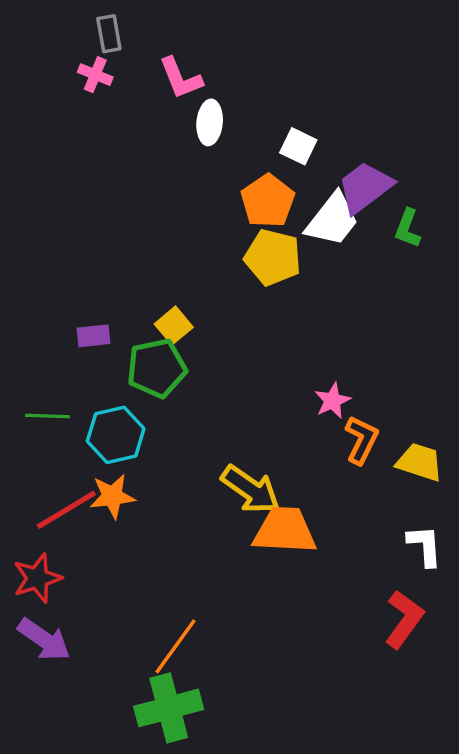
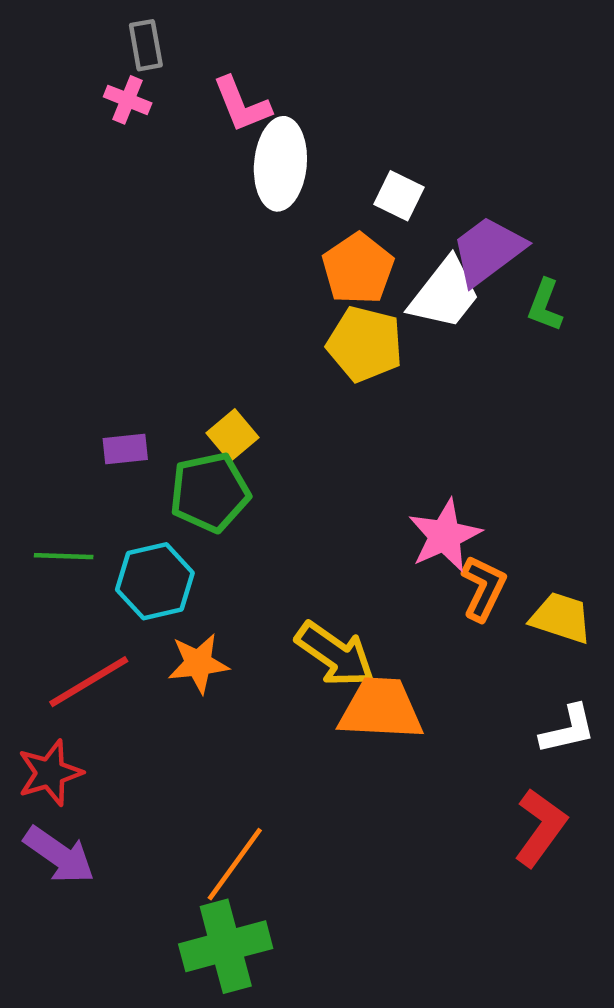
white ellipse: (210, 122) -> (280, 164), size x1.5
pink star: (332, 401) -> (445, 536), size x1.5
orange star: (112, 496) -> (198, 663), moved
white L-shape: (425, 546) -> (568, 730), turned 81

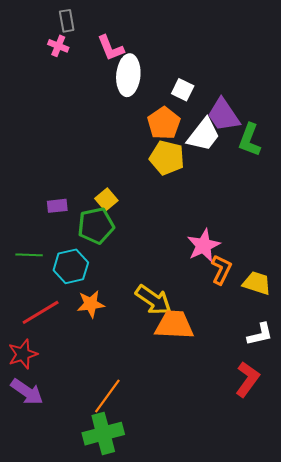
purple trapezoid: (488, 250) -> (223, 115), turned -87
green L-shape: (545, 305) -> (250, 140), size x1.4

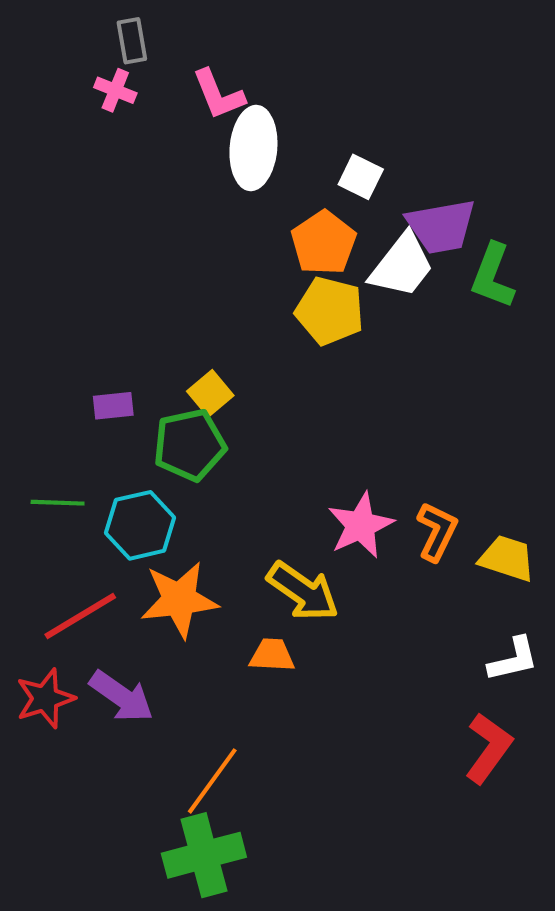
purple trapezoid: (223, 115) -> (441, 226), turned -66
pink star: (204, 245) -> (361, 525), moved
orange star: (91, 304) -> (179, 600), size x1.4
orange trapezoid: (174, 325) -> (272, 655), moved, size x0.6
purple arrow: (27, 392) -> (122, 696), moved

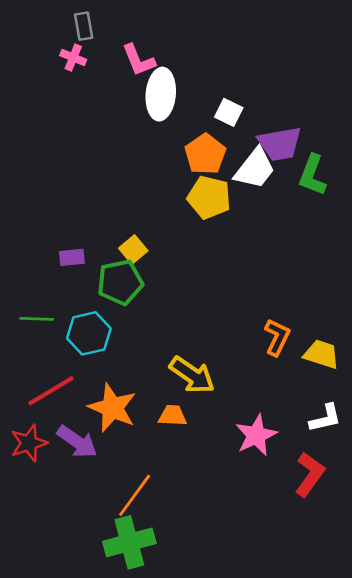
pink star: (361, 525) -> (256, 435), moved
orange star: (179, 600) -> (112, 408), moved, turned 30

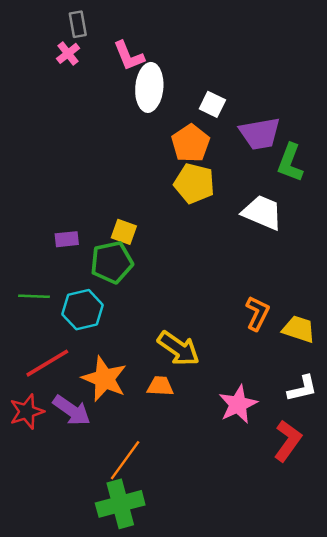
pink cross: (73, 57) -> (68, 53), turned 30
white trapezoid: (255, 169) -> (262, 212), moved, turned -105
yellow square: (133, 250) -> (124, 232), turned -30

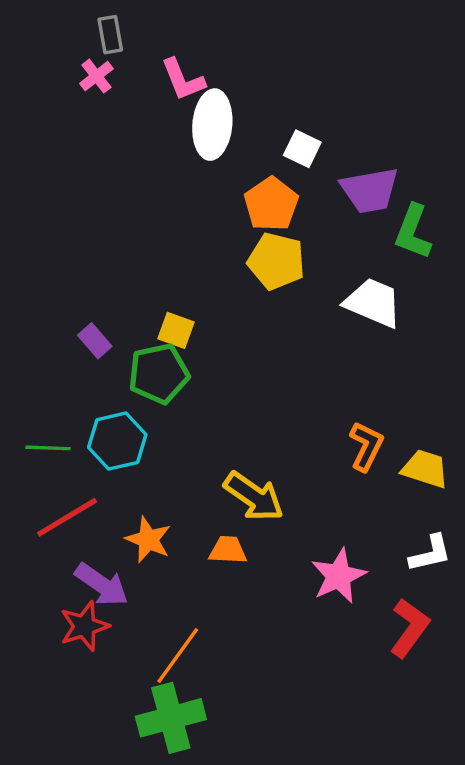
purple rectangle: (67, 239) -> (95, 341), turned 55
green line: (34, 296) -> (48, 448), moved
orange star: (104, 379) -> (148, 540), size x0.7
red star: (27, 412) -> (84, 626), moved

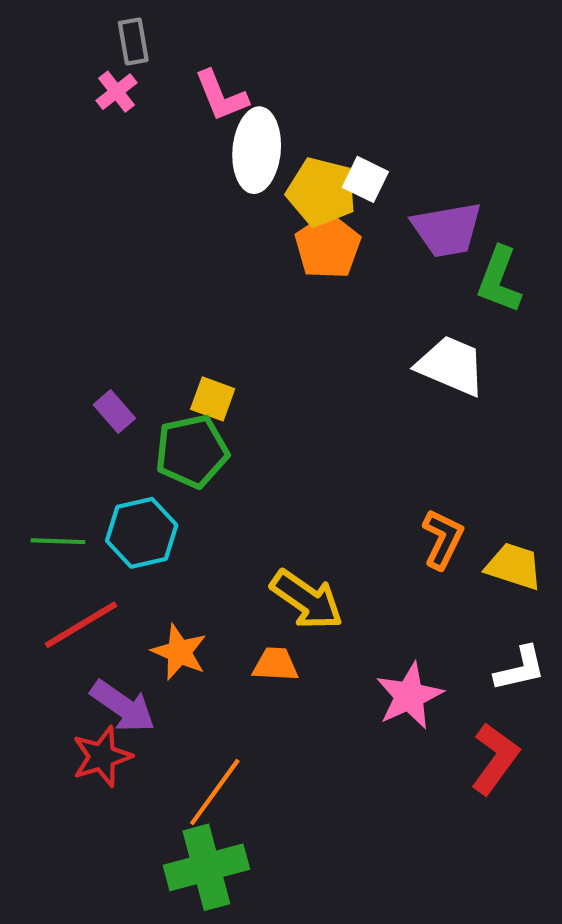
yellow pentagon: (276, 261) -> (321, 192), moved

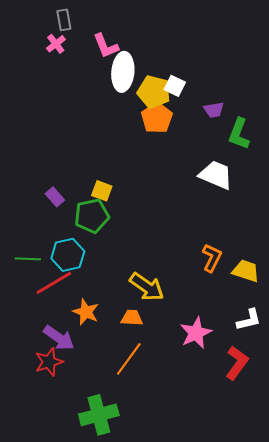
purple trapezoid: (447, 230) -> (214, 110), size x0.6
red line: (81, 625) -> (54, 283), moved
orange line: (215, 792) -> (129, 359), moved

